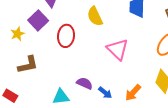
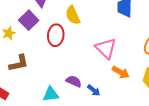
yellow semicircle: (95, 16) -> (73, 15), moved
orange arrow: (133, 93) -> (121, 72), moved, turned -102

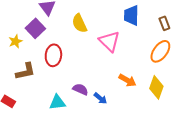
red ellipse: (56, 35) -> (53, 55), moved
pink triangle: (106, 48) -> (109, 41), moved

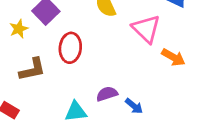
orange arrow: (127, 80) -> (173, 57), moved
purple semicircle: (80, 89) -> (107, 94), turned -42

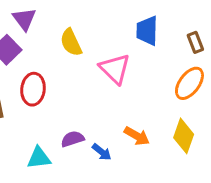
orange arrow: (173, 57) -> (137, 136), moved

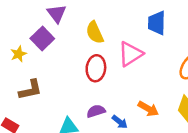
pink triangle: (115, 69) -> (130, 54), turned 44
red ellipse: (33, 89) -> (96, 68), moved

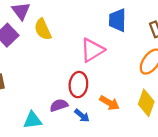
yellow semicircle: (95, 33) -> (43, 29), moved
red ellipse: (96, 68) -> (78, 85), moved

